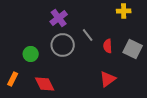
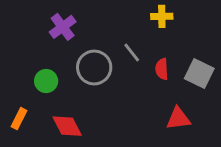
yellow cross: (124, 11) -> (162, 16), moved
purple cross: (59, 18) -> (63, 27), moved
red triangle: (108, 79) -> (178, 119), moved, turned 30

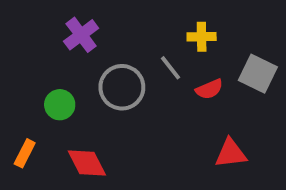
yellow cross: (162, 16) -> (202, 37), moved
red semicircle: (162, 69) -> (209, 89), turned -110
gray square: (199, 74) -> (258, 74), moved

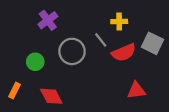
red semicircle: (209, 89) -> (124, 53), size x1.5

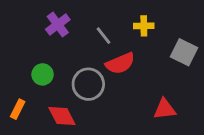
gray line: (101, 40) -> (104, 36), moved
gray circle: (72, 51) -> (88, 84), moved
red semicircle: (124, 53) -> (120, 63), moved

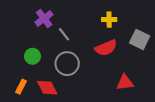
gray line: (104, 36) -> (64, 34), moved
red semicircle: (120, 63) -> (106, 48), moved
orange rectangle: (18, 109) -> (21, 87), moved

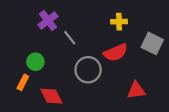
gray circle: (67, 64) -> (88, 70), moved
orange rectangle: (21, 87) -> (23, 82), moved

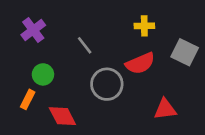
purple cross: (48, 20) -> (33, 30), moved

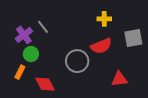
purple cross: (33, 30) -> (24, 35), moved
gray line: (85, 45) -> (43, 27), moved
gray square: (185, 52) -> (133, 38), turned -36

